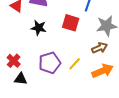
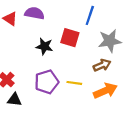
black star: (39, 28) -> (44, 46), moved
yellow line: (75, 64) -> (74, 83), turned 56

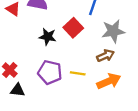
red square: (70, 38) -> (73, 28), turned 30
purple pentagon: (47, 82) -> (50, 72), turned 30

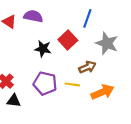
gray star: (113, 31) -> (107, 43), turned 30
brown arrow: (105, 56) -> (87, 67), moved

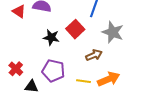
yellow line: (72, 84) -> (84, 81), moved
black triangle: (14, 101) -> (31, 86), moved

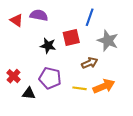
red square: (75, 29) -> (71, 38), turned 30

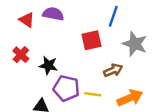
black star: (48, 46) -> (48, 65), moved
red cross: (14, 76) -> (21, 55), moved
yellow line: (79, 88) -> (93, 94), moved

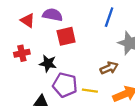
red square: (92, 40) -> (66, 36), moved
red cross: (21, 55) -> (22, 53), turned 35

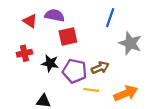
brown arrow: (109, 68) -> (100, 68), moved
purple pentagon: (65, 85) -> (75, 71), moved

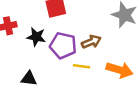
orange arrow: (126, 93) -> (120, 70), turned 40

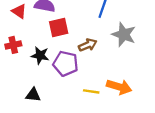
brown arrow: (91, 42) -> (88, 45), moved
yellow line: (82, 66) -> (91, 91), moved

